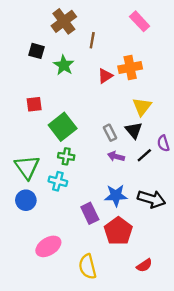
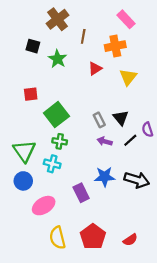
orange cross: (130, 68) -> (115, 46), moved
yellow triangle: (142, 107) -> (128, 77), moved
red pentagon: (118, 231) -> (93, 237), moved
pink ellipse: (48, 246) -> (44, 206), moved
yellow semicircle: (87, 267) -> (58, 238), moved

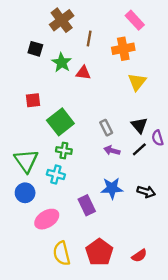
red triangle: (95, 69) -> (83, 73), moved, turned 40
black triangle: (121, 118) -> (139, 125), moved
black arrow: (137, 180) -> (146, 192), size x0.7

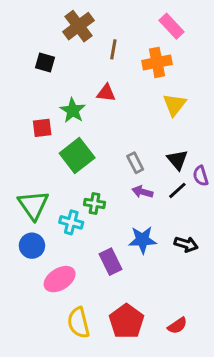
green star: (62, 62) -> (73, 110), moved
green cross: (64, 150) -> (94, 203), moved

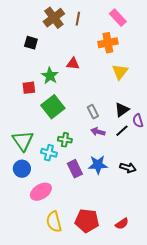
brown line: (113, 49) -> (78, 19), moved
black triangle: (177, 160) -> (122, 110), turned 35
purple rectangle: (110, 262) -> (75, 169), moved
red pentagon: (126, 321) -> (87, 221), turned -30

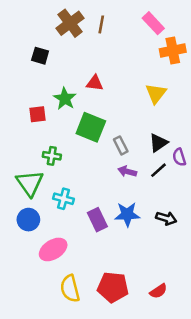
orange cross: (108, 43) -> (173, 50), moved
green square: (53, 107) -> (91, 127), moved, turned -30
green cross: (65, 140) -> (52, 156), moved

